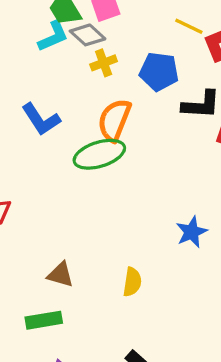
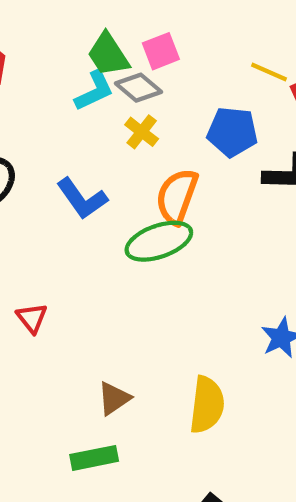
yellow cross: (104, 63) -> (142, 132), moved, turned -30
brown triangle: (61, 275) -> (114, 398), turned -48
yellow semicircle: (132, 282) -> (207, 405), size x1.5

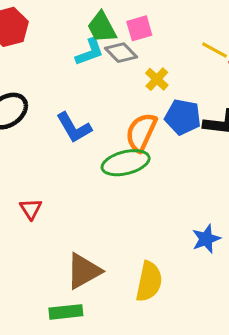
yellow cross: (142, 132) -> (157, 79), moved
blue pentagon: (232, 132) -> (183, 117), moved
brown triangle: (114, 398) -> (84, 271), size x1.5

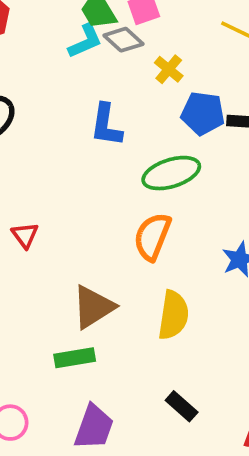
blue L-shape: (74, 128) -> (106, 125), moved, turned 42
orange semicircle: (141, 132) -> (152, 237), moved
green ellipse: (126, 163) -> (171, 173), moved

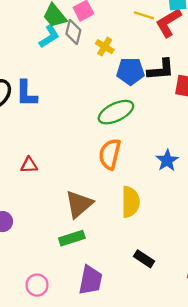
gray diamond: (123, 40) -> (73, 32), turned 70
blue L-shape: (106, 125) -> (26, 94), moved
red triangle: (25, 235) -> (29, 165), turned -48

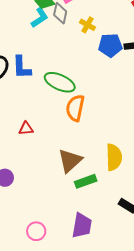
green ellipse: (116, 112) -> (60, 82), moved, turned 52
orange semicircle: (110, 154) -> (75, 108), moved
green rectangle: (72, 238) -> (86, 181), moved

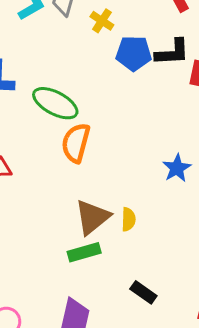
yellow semicircle: (114, 157) -> (128, 219), size x0.6
brown triangle: (70, 161) -> (92, 217), moved

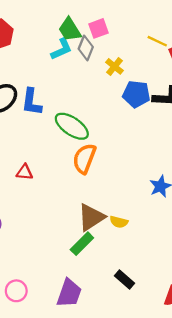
yellow semicircle: (128, 219) -> (119, 222), turned 96
green rectangle: (84, 252) -> (82, 244), turned -35

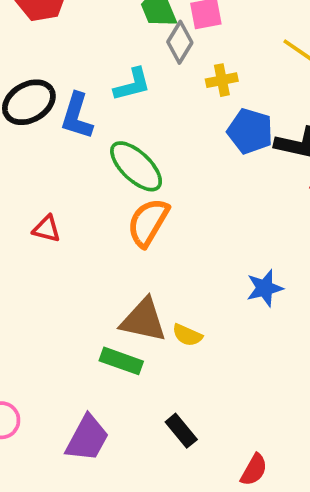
cyan L-shape: (62, 49) -> (132, 85), moved
yellow cross: (115, 66) -> (222, 80), turned 30
brown triangle: (91, 217) -> (143, 320), turned 36
green rectangle: (82, 244) -> (121, 361), turned 55

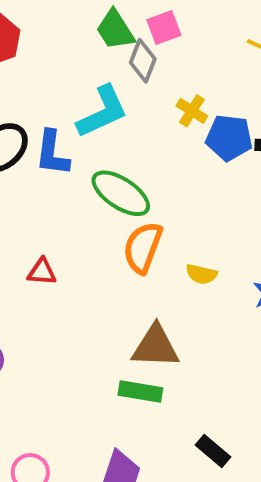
yellow cross: (222, 80) -> (192, 111), moved, turned -36
cyan L-shape: (132, 85) -> (102, 112), size x1.4
yellow semicircle: (187, 335) -> (201, 274), moved

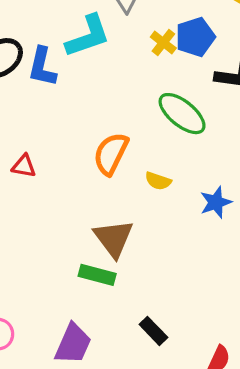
blue pentagon: (229, 138) -> (195, 37), moved, turned -30
green ellipse: (121, 193) -> (182, 114), moved
brown triangle: (155, 347) -> (114, 238), turned 45

